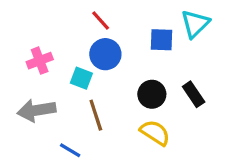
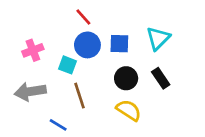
cyan triangle: (195, 24) -> (158, 38), moved
blue square: (161, 40) -> (119, 44), moved

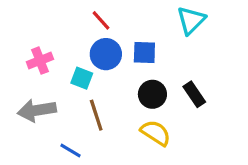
cyan triangle: (158, 38) -> (191, 20), moved

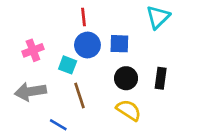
red line: (101, 20) -> (83, 17), turned 36
black rectangle: (194, 94) -> (161, 78), turned 42

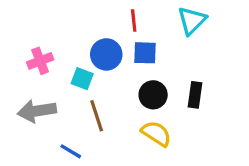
red line: (83, 17) -> (134, 21), moved

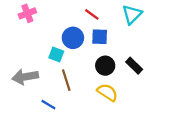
red line: (134, 21) -> (92, 14), turned -48
pink cross: (40, 61) -> (27, 13), moved
black rectangle: (195, 95) -> (134, 66), turned -54

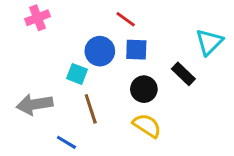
cyan triangle: (132, 14) -> (209, 42), moved
black rectangle: (134, 66) -> (183, 74), moved

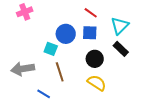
red line: (126, 19) -> (91, 13), moved
cyan triangle: (209, 42) -> (120, 26), moved

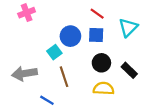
cyan square: (51, 49) -> (54, 52), turned 32
black rectangle: (121, 49) -> (129, 70), moved
yellow semicircle: (97, 83) -> (104, 88), turned -30

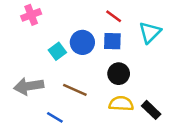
cyan square: (54, 52) -> (57, 51), moved
black rectangle: (129, 70) -> (151, 110), moved
brown line: (64, 77) -> (75, 90), turned -48

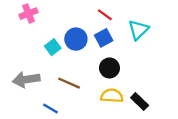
blue square: (112, 41) -> (104, 38), turned -30

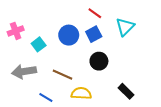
pink cross: (28, 14) -> (16, 31), moved
cyan square: (53, 47) -> (39, 44), moved
yellow semicircle: (112, 96) -> (81, 93), moved

